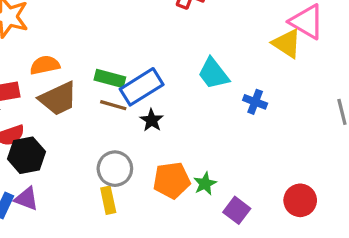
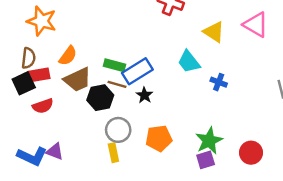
yellow triangle: (287, 43) -> (214, 32), moved
orange semicircle: (45, 65) -> (68, 56), turned 138
black hexagon: (26, 155) -> (100, 98), moved
green star: (205, 184) -> (209, 141), moved, size x1.6
purple square: (237, 210) -> (206, 160), turned 36

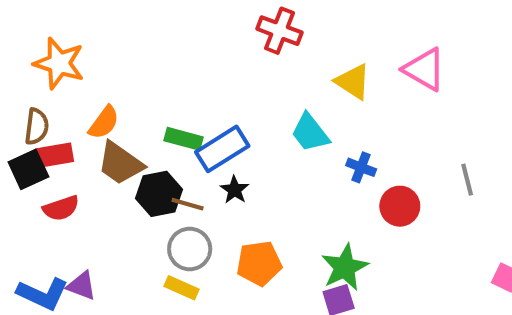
brown trapezoid: (77, 80) -> (120, 163), turned 60
brown line: (117, 84) -> (188, 204), moved
yellow rectangle: (113, 153) -> (181, 288), turned -54
red circle: (251, 153) -> (400, 206), moved

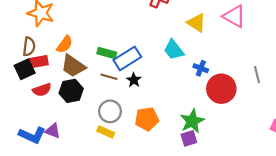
black hexagon: (159, 194) -> (71, 91), moved
brown line: (188, 204) -> (109, 77), moved
red circle: (400, 206) -> (221, 89), size x1.4

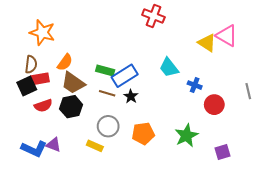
yellow triangle: (196, 23) -> (207, 43), moved
red circle: (221, 89) -> (214, 105), size x0.7
yellow rectangle: (106, 132) -> (95, 146), moved
purple square: (189, 138) -> (222, 152), moved

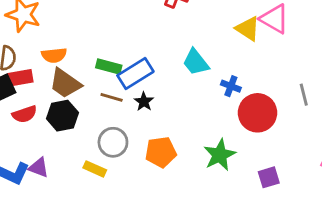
orange semicircle: (65, 62) -> (54, 55), turned 48
red circle: (214, 105) -> (258, 113), size x1.4

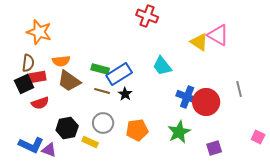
blue cross: (231, 86) -> (187, 97), moved, size x1.5
black hexagon: (62, 116) -> (67, 128), moved
purple triangle: (39, 168) -> (49, 150), moved

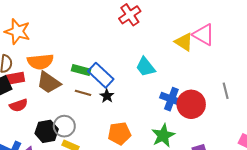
red cross: (147, 16) -> (130, 15), turned 35
orange semicircle: (61, 61) -> (40, 62), size x1.4
blue rectangle: (119, 74) -> (101, 75), turned 75
gray circle: (103, 123) -> (64, 126), moved

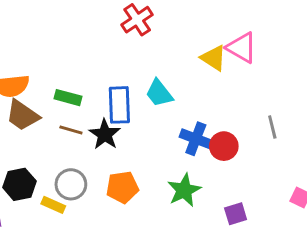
blue rectangle: (101, 75) -> (119, 105), moved, turned 45
black star: (107, 96) -> (105, 134), size x1.5
red circle: (191, 104) -> (224, 146), size x0.7
gray circle: (64, 126) -> (71, 184), moved

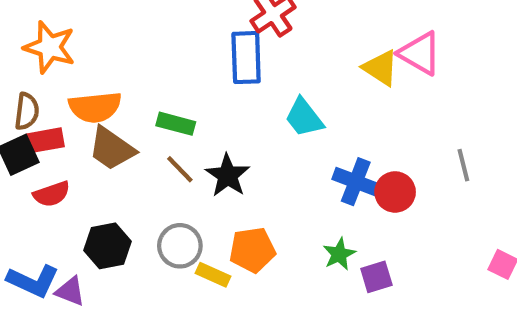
blue rectangle: (119, 105) -> (246, 58), moved
brown line: (71, 130) -> (180, 169), turned 30
green star: (184, 190) -> (339, 254), size x0.7
yellow rectangle: (53, 205) -> (213, 275), moved
purple square: (236, 214) -> (376, 277), moved

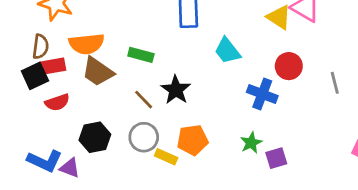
brown line: (180, 169) -> (144, 100), moved
red circle: (395, 192) -> (289, 66), moved

